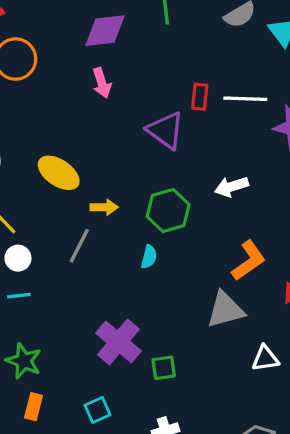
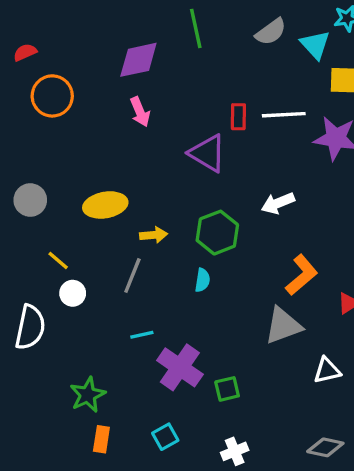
yellow ellipse: (59, 173) -> (105, 205), turned -39
cyan line: (19, 296) -> (142, 335), moved
green star: (24, 361) -> (88, 395), turned 30

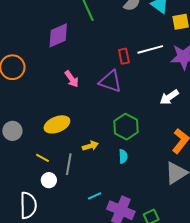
pink arrow: (140, 112) -> (72, 79), moved
white arrow: (278, 203) -> (169, 97), moved
yellow arrow: (154, 235) -> (90, 146), moved
yellow line: (58, 260) -> (43, 158), moved
gray line: (132, 275) -> (69, 164), moved

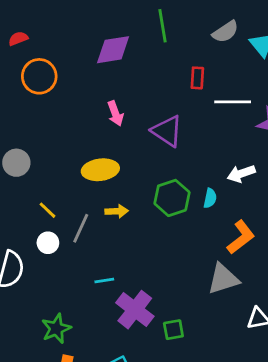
red rectangle: (124, 56) -> (197, 78), moved
yellow ellipse: (57, 124) -> (100, 170), moved
cyan semicircle: (123, 156) -> (210, 198), moved

